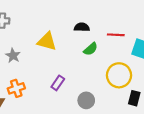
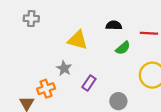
gray star: (13, 56) -> (64, 68), moved

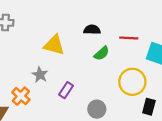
orange cross: (46, 89) -> (21, 96), turned -30

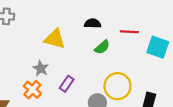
yellow circle: (132, 82) -> (117, 86), moved
orange cross: (21, 96) -> (32, 90), moved

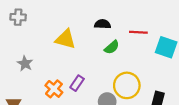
gray star: (41, 68) -> (25, 63), moved
orange cross: (32, 90) -> (54, 89), moved

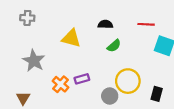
red line: (138, 32) -> (146, 24), moved
gray star: (25, 63) -> (34, 61), size x1.5
purple rectangle: (77, 83) -> (82, 79), turned 40

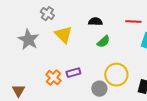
gray cross: (27, 18) -> (47, 14), moved, turned 32
yellow triangle: (71, 38) -> (63, 35), turned 30
gray star: (34, 61) -> (28, 40), moved

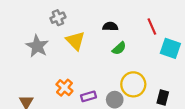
gray cross: (47, 14) -> (58, 18), turned 32
red line: (133, 22) -> (152, 26), turned 63
purple rectangle: (73, 73) -> (88, 96), moved

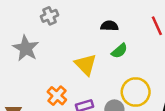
yellow triangle: (75, 41) -> (86, 65), moved

